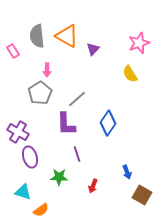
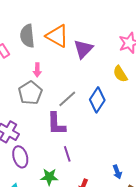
purple triangle: (93, 49) -> (83, 49), size x1.5
blue diamond: (108, 123) -> (97, 100), moved

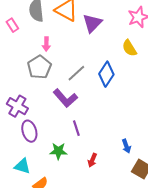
purple L-shape: (56, 124) -> (65, 98), turned -40

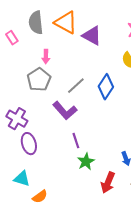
purple triangle: (92, 23) -> (92, 36), turned -45
green star: (58, 151) -> (86, 162), moved, turned -30
red arrow: (92, 160) -> (108, 183), moved, size x1.5

